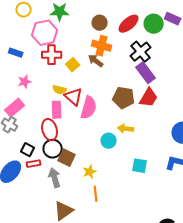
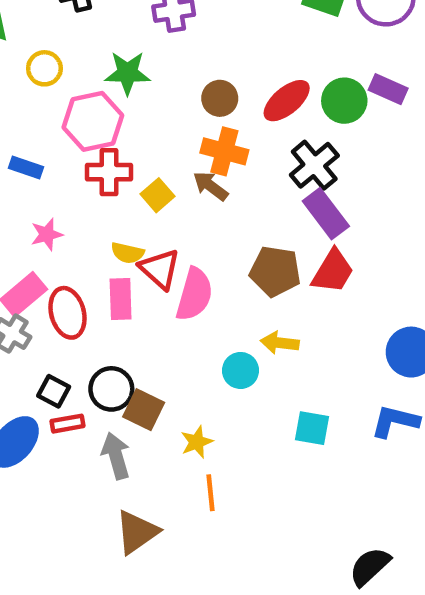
red ellipse: (50, 130) -> (68, 313), moved

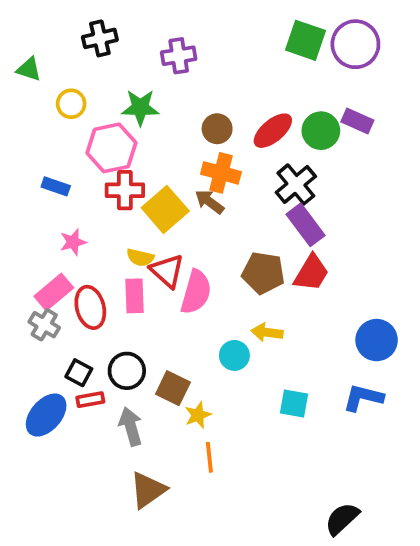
yellow square: (157, 195) -> (165, 209), size x1.6
brown square: (144, 410) -> (173, 388), moved

